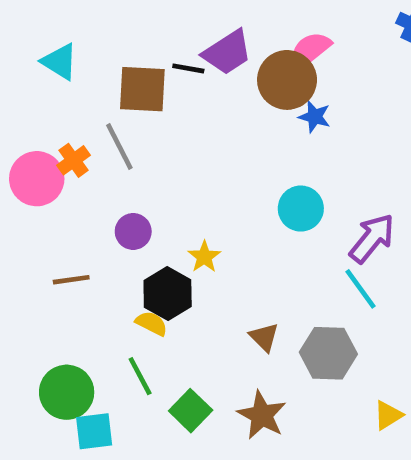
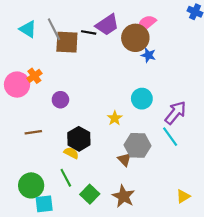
gray line: (119, 147) -> (54, 29), moved
purple circle: (133, 231) -> (60, 100), moved
yellow star: (204, 257) -> (115, 118), moved
gray hexagon: (328, 353) -> (138, 145), moved

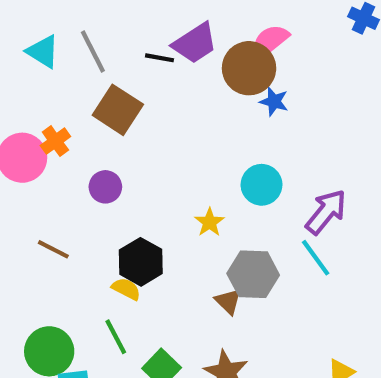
brown square: (67, 42) -> (118, 110), moved, turned 30
brown line: (33, 132) -> (53, 249), turned 35

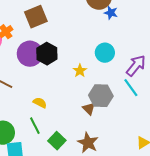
brown square: (118, 110) -> (36, 17), turned 35
purple circle: (105, 187) -> (30, 54), size x1.6
black hexagon: (141, 262) -> (47, 54), moved

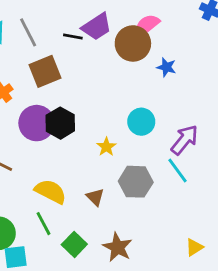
blue star: (111, 13) -> (166, 67), moved
yellow semicircle: (40, 103) -> (51, 191), size x1.6
brown triangle: (89, 109) -> (95, 197), moved

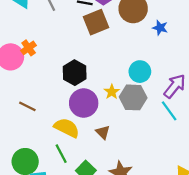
brown square: (45, 71) -> (96, 22), moved
purple circle: (37, 123) -> (84, 103), moved
gray hexagon: (136, 182) -> (133, 97), moved

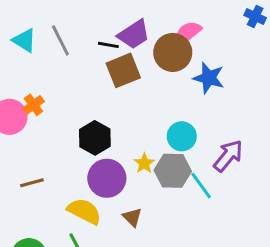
blue star: (160, 28) -> (209, 78), size x1.5
brown line: (27, 106) -> (32, 183), turned -42
cyan line: (169, 111) -> (201, 186), moved

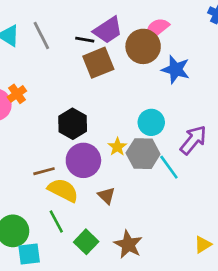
brown line: (32, 183) -> (44, 171), moved

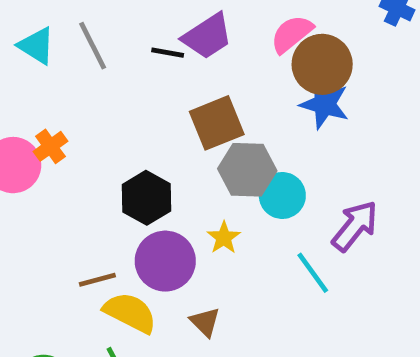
brown circle: (143, 46) -> (322, 64), moved
brown square: (98, 63) -> (217, 123), moved
gray hexagon: (143, 154) -> (247, 170), moved

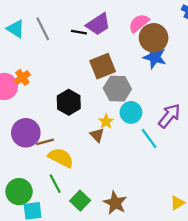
cyan circle: (282, 196) -> (131, 112), moved
purple circle: (165, 261) -> (26, 133), moved
brown triangle: (205, 322) -> (97, 135), moved

